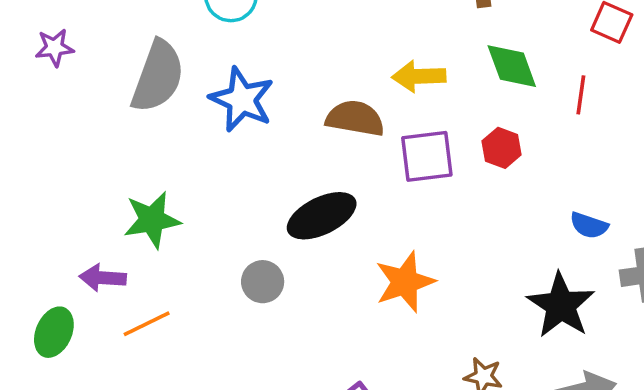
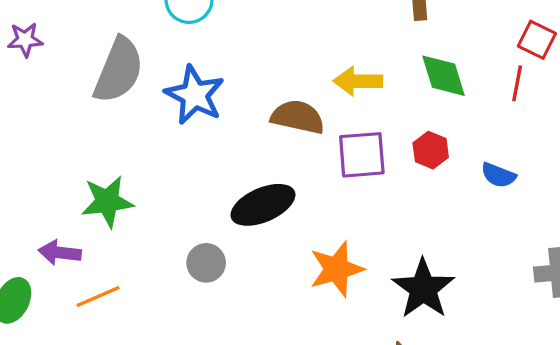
red line: (581, 95) -> (517, 83), moved
blue semicircle: (589, 225) -> (498, 175), moved
black star: (561, 305) -> (423, 289), moved

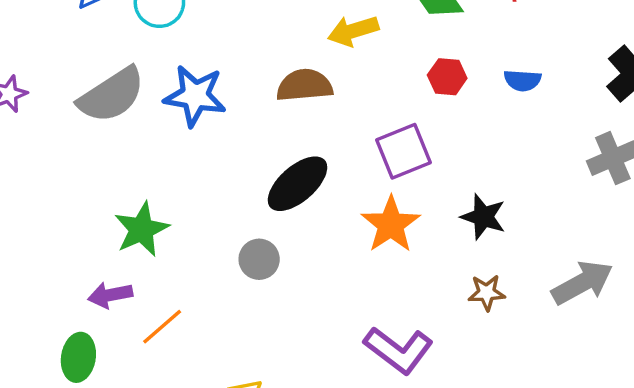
gray semicircle: (119, 70) -> (112, 95), turned 52
purple square: (362, 155) -> (403, 151), moved
black star: (423, 289) -> (483, 217), size x0.7

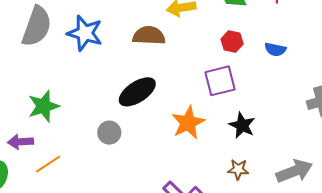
gray semicircle: (112, 95) -> (37, 26), turned -45
purple square: (403, 151) -> (220, 81), moved

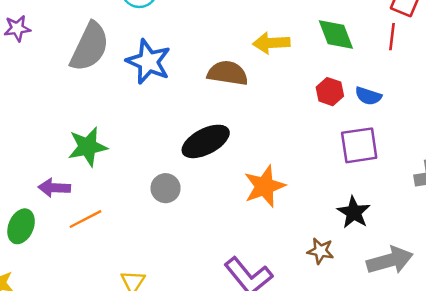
blue semicircle: (275, 49) -> (368, 96), moved
purple square: (220, 81) -> (359, 145), moved
black star: (242, 125) -> (354, 212), moved

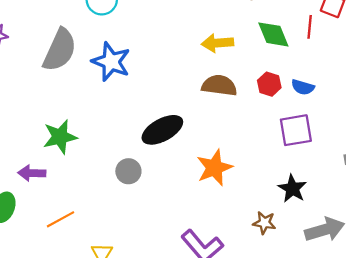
red line: (392, 37) -> (310, 27), moved
brown semicircle: (228, 73) -> (219, 85), moved
orange line: (85, 219) -> (60, 219), moved

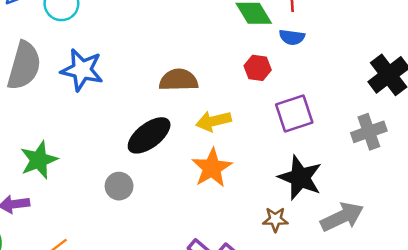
yellow arrow: (217, 43) -> (214, 121), moved
brown semicircle: (219, 85) -> (179, 80), moved
blue semicircle: (303, 87) -> (292, 37), moved
black star: (292, 189) -> (300, 178), size x1.4

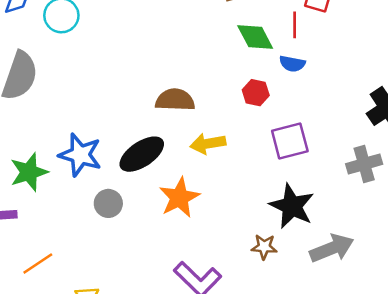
blue star: (82, 70) -> (80, 155), moved
orange star: (212, 168) -> (179, 198), moved

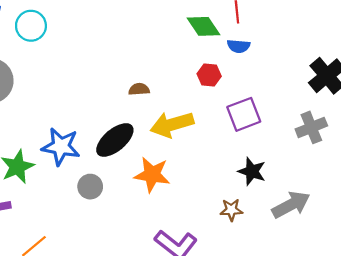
brown semicircle: (175, 100) -> (139, 89), size x0.6
yellow arrow: (208, 144) -> (172, 124), size x1.4
orange star: (179, 198) -> (152, 175), turned -30
black star: (292, 206) -> (252, 171), size x0.7

